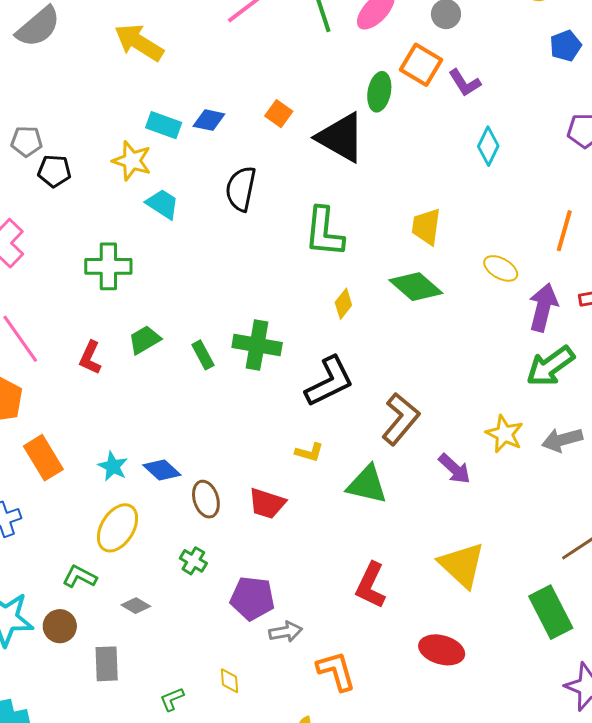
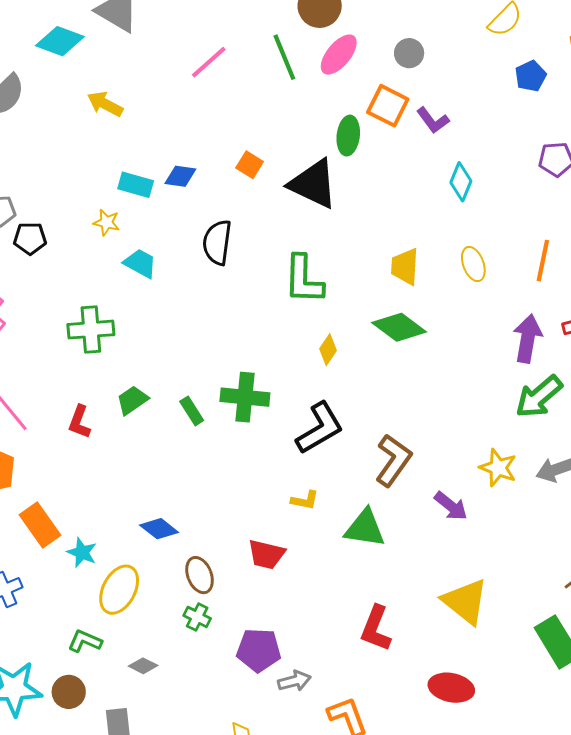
yellow arrow: (139, 42) -> (105, 104), size x0.7
yellow star: (132, 161) -> (106, 222), size x0.7
yellow ellipse: (501, 268) -> (473, 264), moved, turned 44
cyan star: (113, 466) -> (82, 553), moved
brown ellipse: (206, 499) -> (200, 575), moved

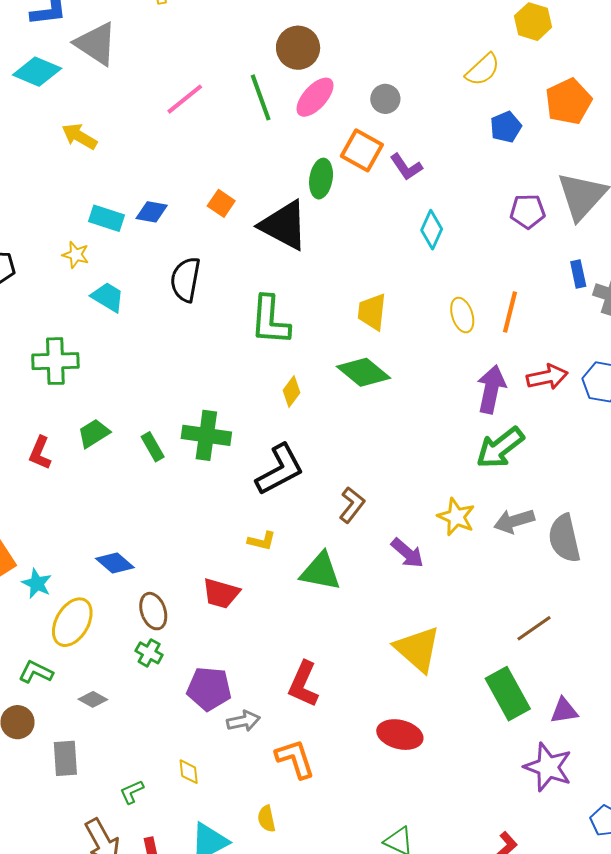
yellow ellipse: (473, 264) -> (462, 315), moved
brown L-shape: (393, 460) -> (352, 505), size x0.7
red L-shape: (376, 628) -> (303, 684), moved

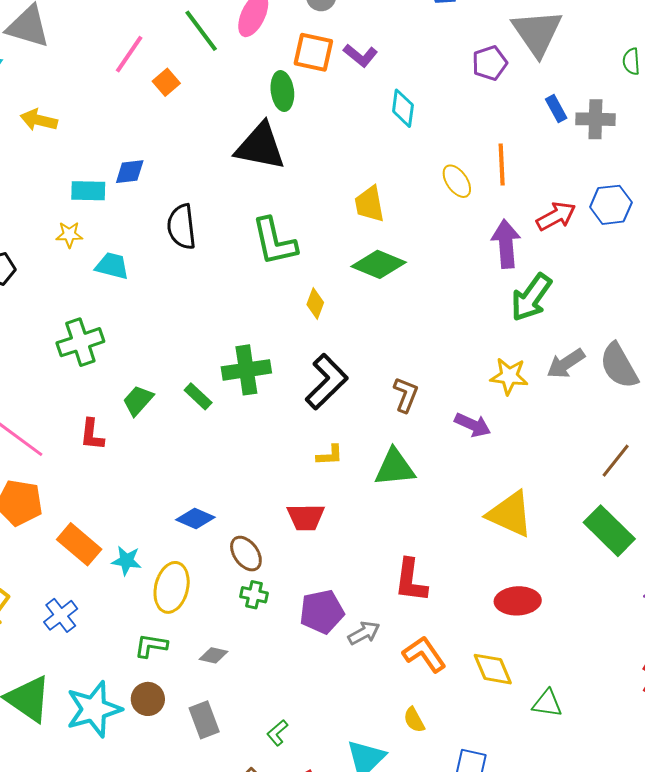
orange square: (221, 203) -> (166, 82), moved, turned 32
yellow diamond: (189, 772) -> (493, 669), moved, size x1.6

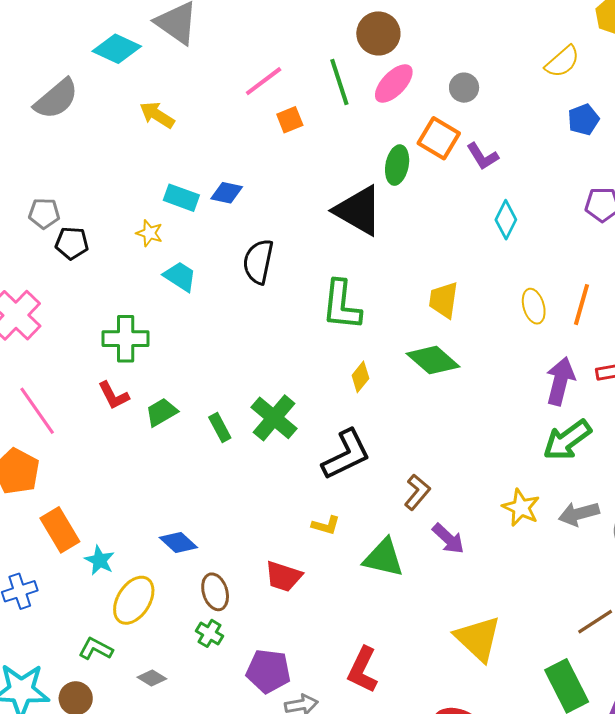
green cross: (246, 370) -> (274, 418), turned 30
purple arrow: (473, 425) -> (448, 539), moved
red L-shape: (92, 435) -> (114, 396), moved, turned -52

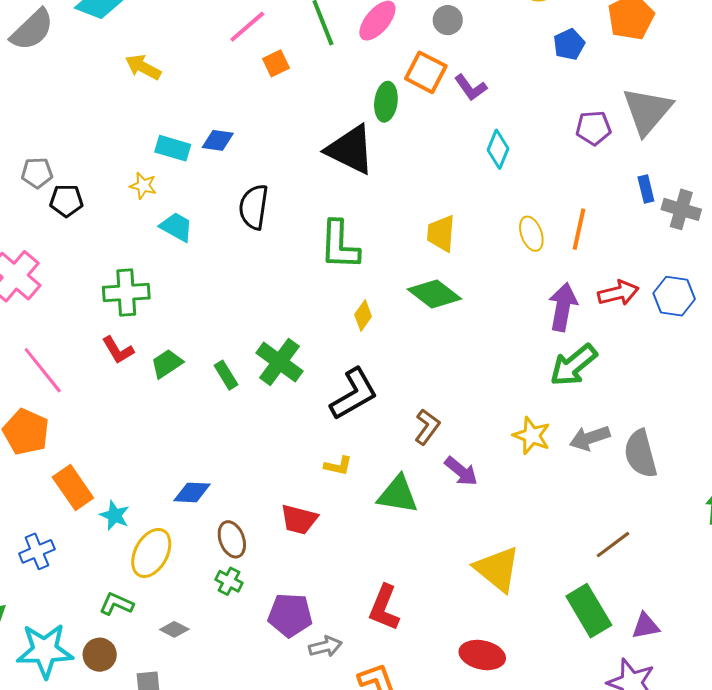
gray semicircle: (56, 99) -> (32, 30), moved
blue diamond: (178, 542) -> (192, 492), turned -36

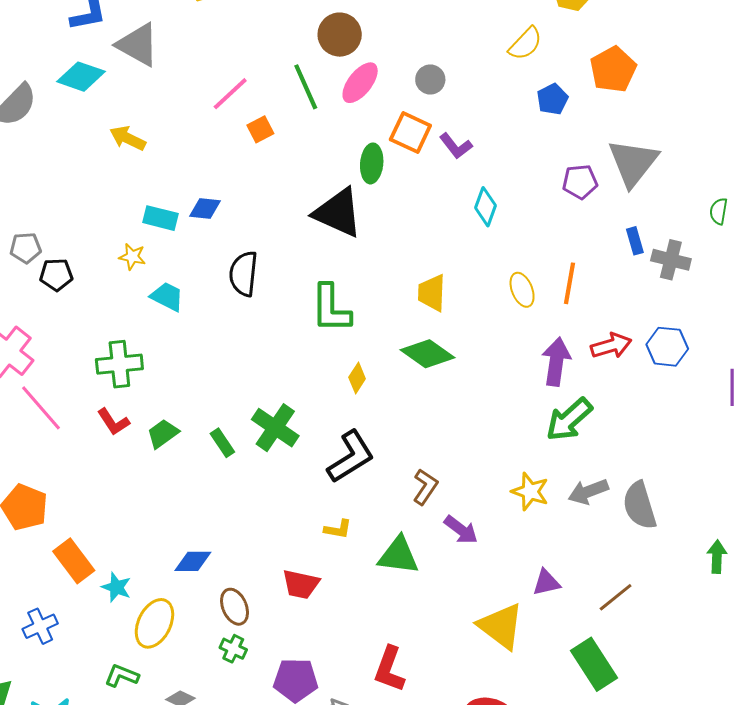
pink line: (43, 370) -> (41, 408), moved
purple triangle: (646, 626) -> (546, 583), moved

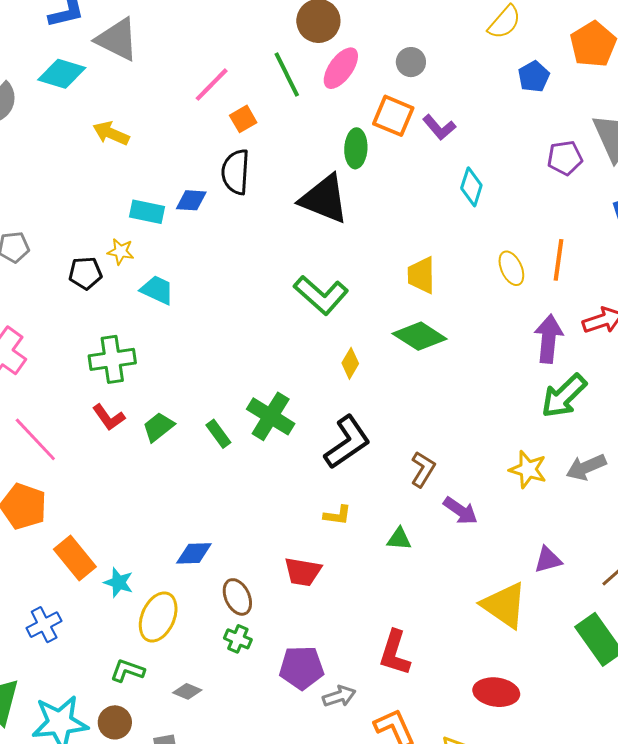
black semicircle: (244, 274) -> (236, 172), moved
black pentagon: (56, 275) -> (85, 273), moved
green L-shape: (331, 308) -> (321, 295), turned -46
pink line: (41, 408) -> (35, 439), moved
green triangle: (399, 555) -> (399, 539), size x0.6

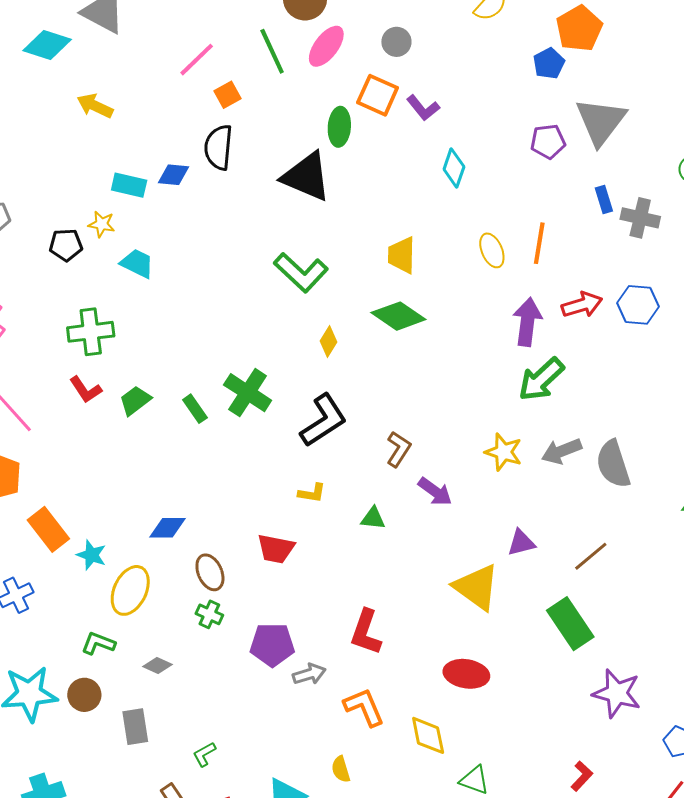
blue pentagon: (534, 77) -> (549, 63), moved

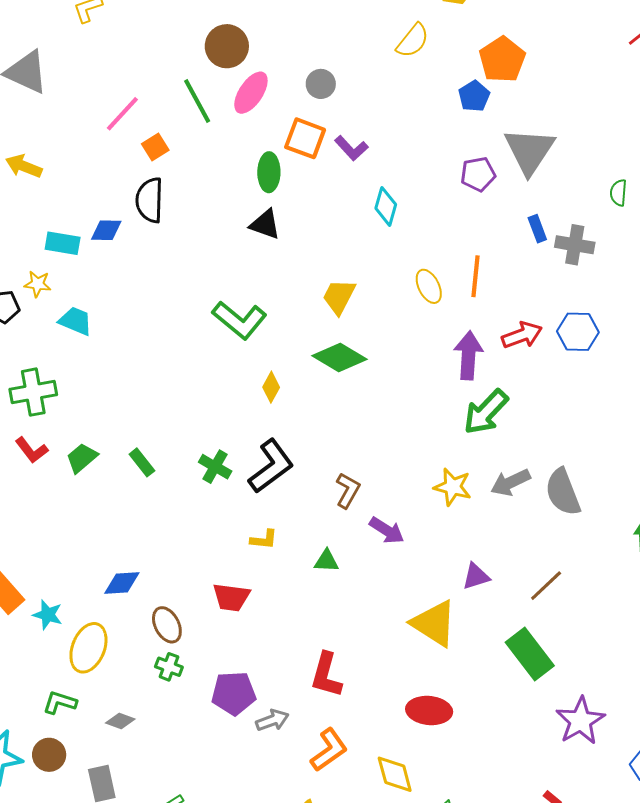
black triangle: (306, 177) -> (265, 224), moved, size x0.6
yellow trapezoid: (402, 255) -> (339, 297), turned 30
green cross: (248, 393) -> (215, 467), moved, size x0.7
purple star: (617, 693) -> (580, 721), turned 30
orange L-shape: (364, 707) -> (329, 750), turned 81

